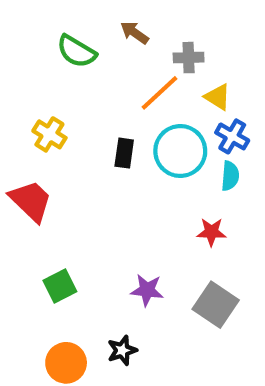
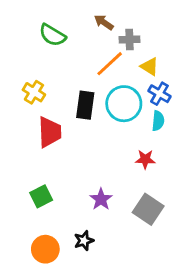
brown arrow: (135, 33) -> (104, 22), moved
black rectangle: (124, 153) -> (85, 105), size x1.4
red trapezoid: (31, 201) -> (50, 132), moved, turned 44
purple star: (147, 290) -> (101, 199), turned 30

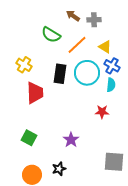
green semicircle: (52, 35) -> (51, 35), moved
gray cross: (130, 39) -> (94, 20), moved
green square: (41, 196) -> (29, 138), turned -35
gray square: (148, 209) -> (114, 162), moved, turned -30

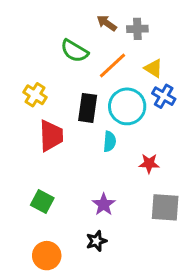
cyan semicircle: (111, 85) -> (110, 142), moved
gray square: (114, 162) -> (165, 207), moved
black star: (59, 169) -> (96, 241), moved

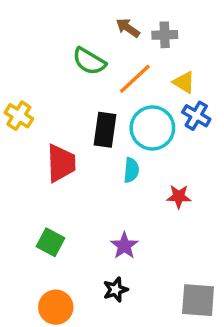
yellow cross: (35, 95) -> (19, 116), moved
gray square: (165, 207) -> (198, 300), moved

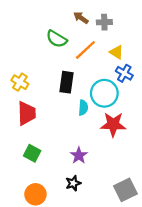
yellow cross: (19, 116) -> (20, 82), moved
cyan circle: (152, 128) -> (104, 93), moved
red trapezoid: (61, 163) -> (27, 113), moved
red star: (179, 196) -> (113, 124), size x1.6
gray square: (198, 300) -> (125, 190), turned -30

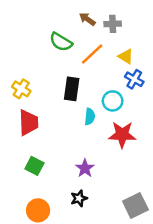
cyan circle: (104, 93) -> (113, 101), size x0.7

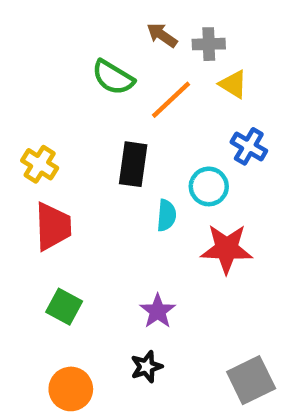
yellow triangle: (126, 56) -> (233, 84), moved

